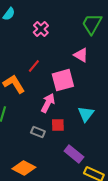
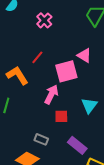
pink triangle: (81, 55) -> (84, 55), moved
gray rectangle: (38, 132) -> (41, 139), moved

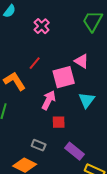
cyan triangle: (89, 105) -> (87, 100), moved

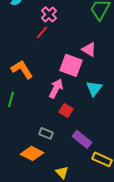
red line: (35, 63) -> (42, 32), moved
pink square: (64, 77) -> (71, 65), turned 35
red square: (59, 122) -> (66, 110), turned 32

